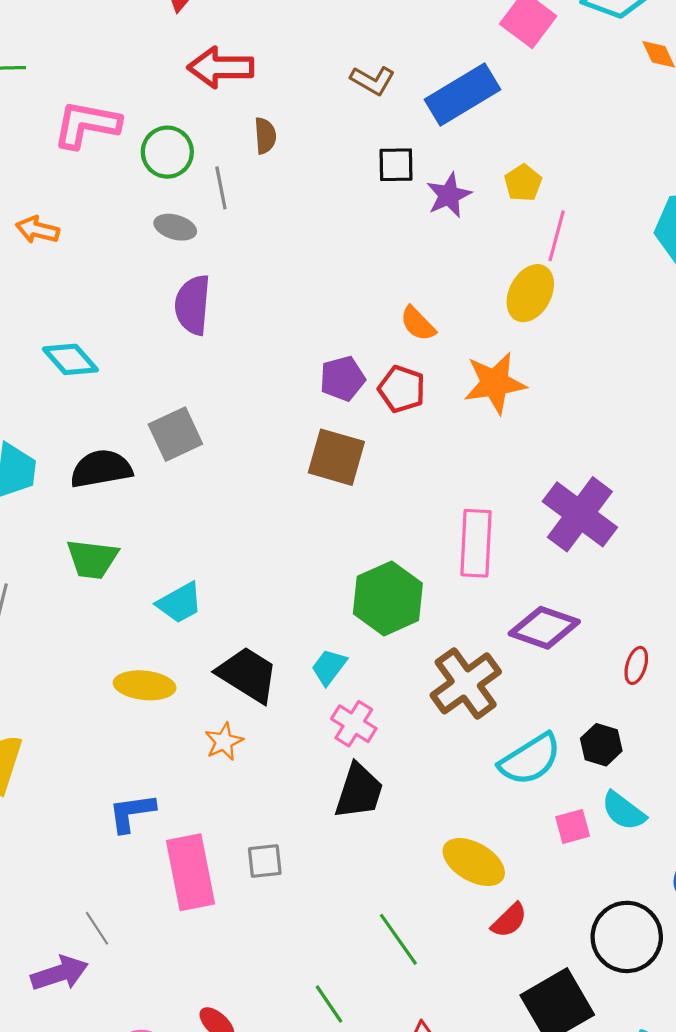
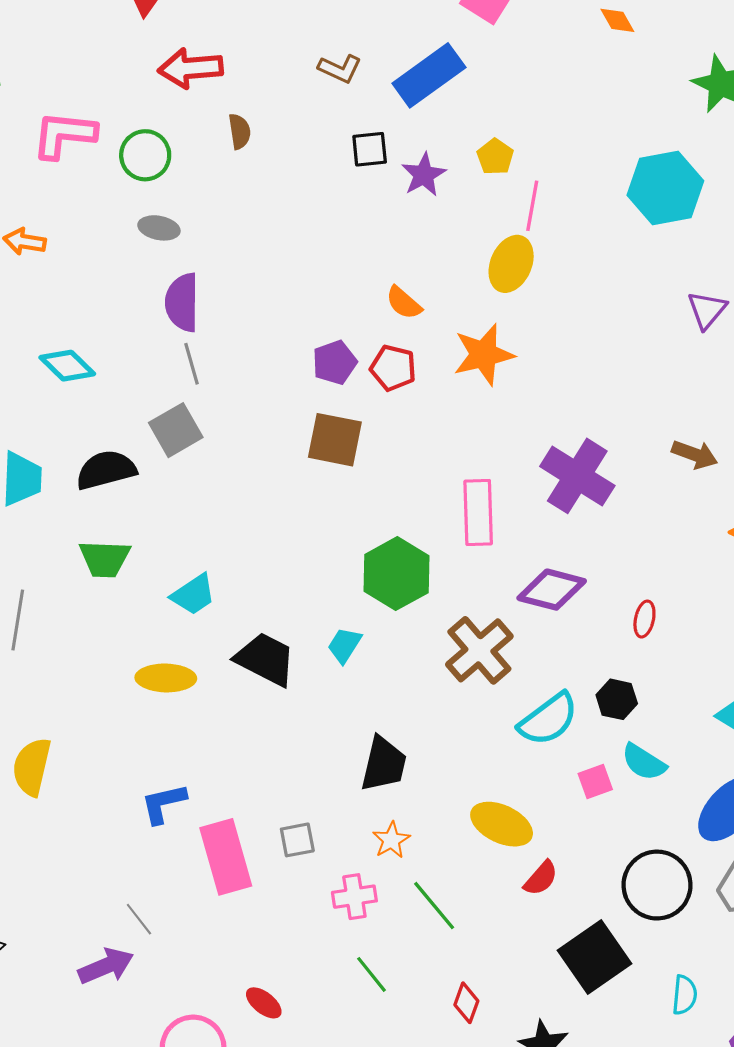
gray line: (221, 188) -> (191, 364), moved
pink cross: (354, 724) -> (354, 897), moved, turned -36
orange star: (224, 742) -> (391, 840), moved

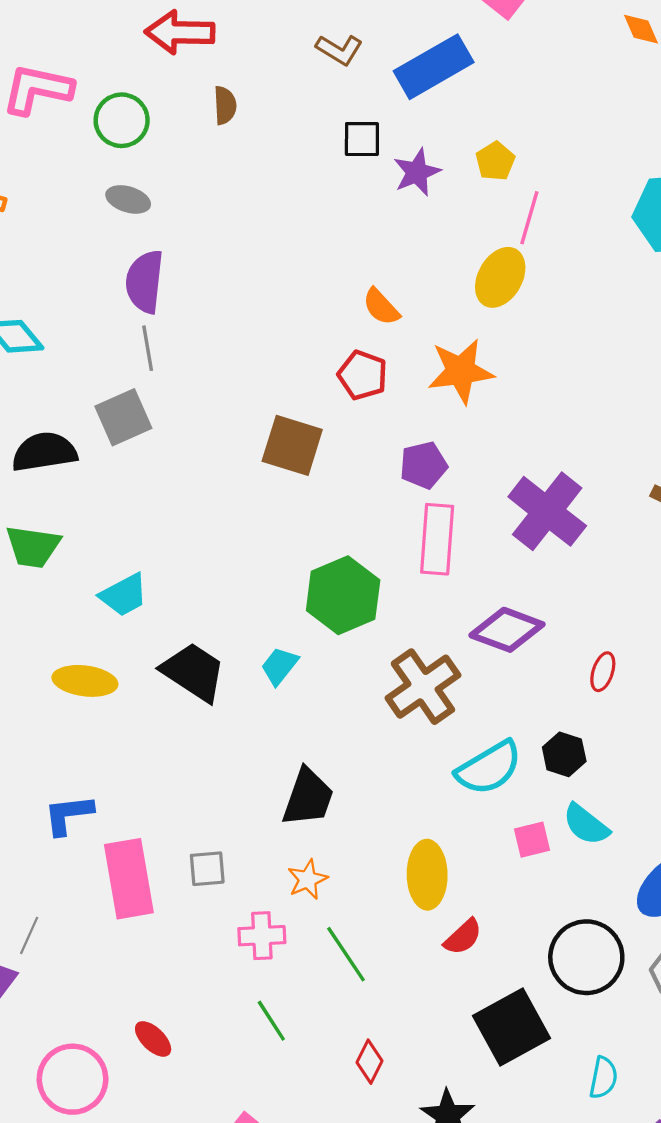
purple pentagon: (335, 362) -> (423, 465), moved
yellow ellipse: (502, 824) -> (427, 875), turned 58
gray line: (139, 919) -> (29, 935), turned 56

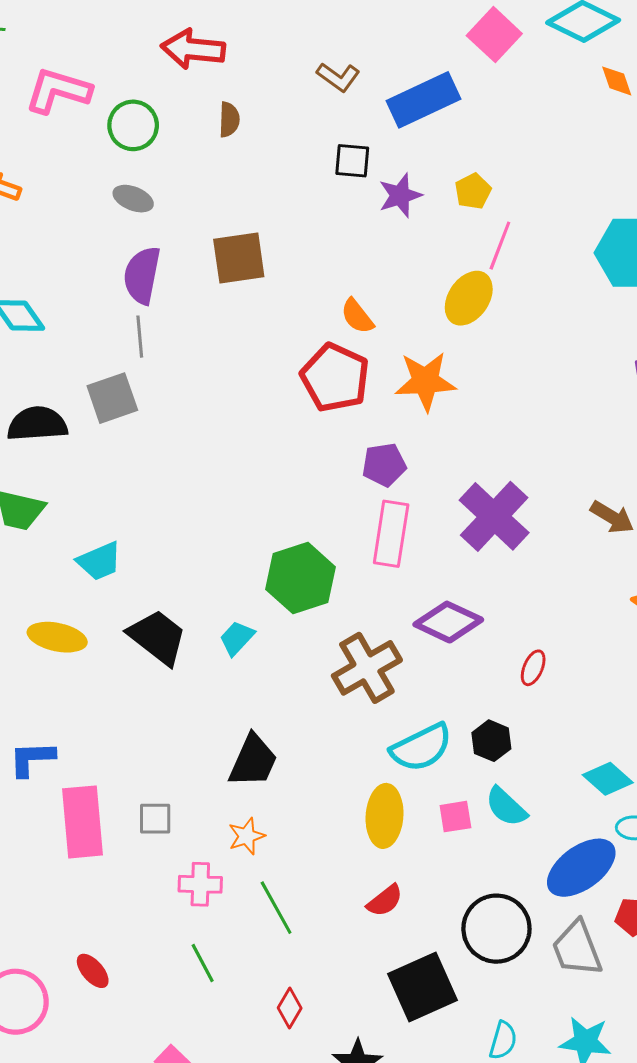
red pentagon: (363, 375) -> (335, 378), size x1.5
brown square: (292, 445) -> (239, 258), moved, turned -30
yellow ellipse: (427, 875) -> (385, 816), moved

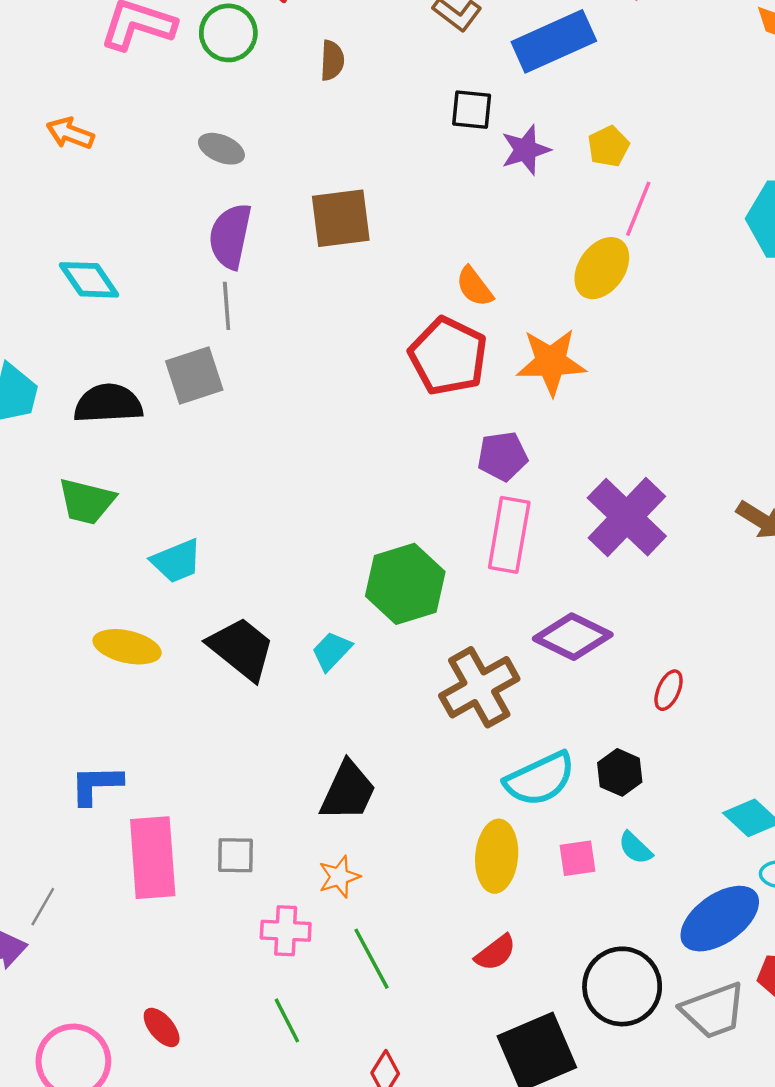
green circle: (133, 125) -> (228, 33), moved
cyan semicircle: (506, 807) -> (635, 848), size x0.7
gray trapezoid: (577, 948) -> (713, 1011), turned -90

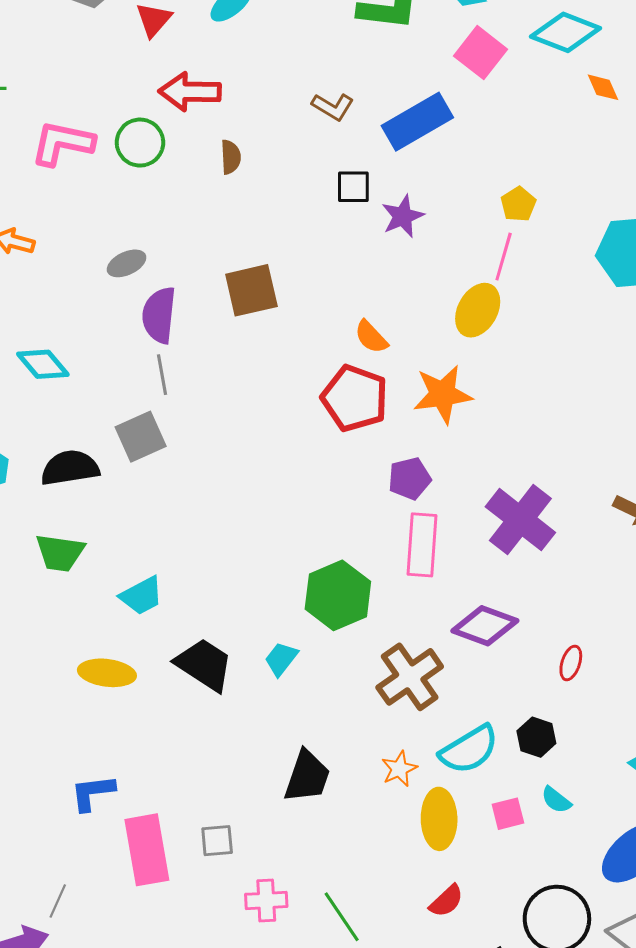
yellow pentagon: (609, 146) -> (518, 204), moved
gray ellipse: (221, 149) -> (127, 263), moved, turned -42
orange star: (339, 877) -> (399, 769), moved

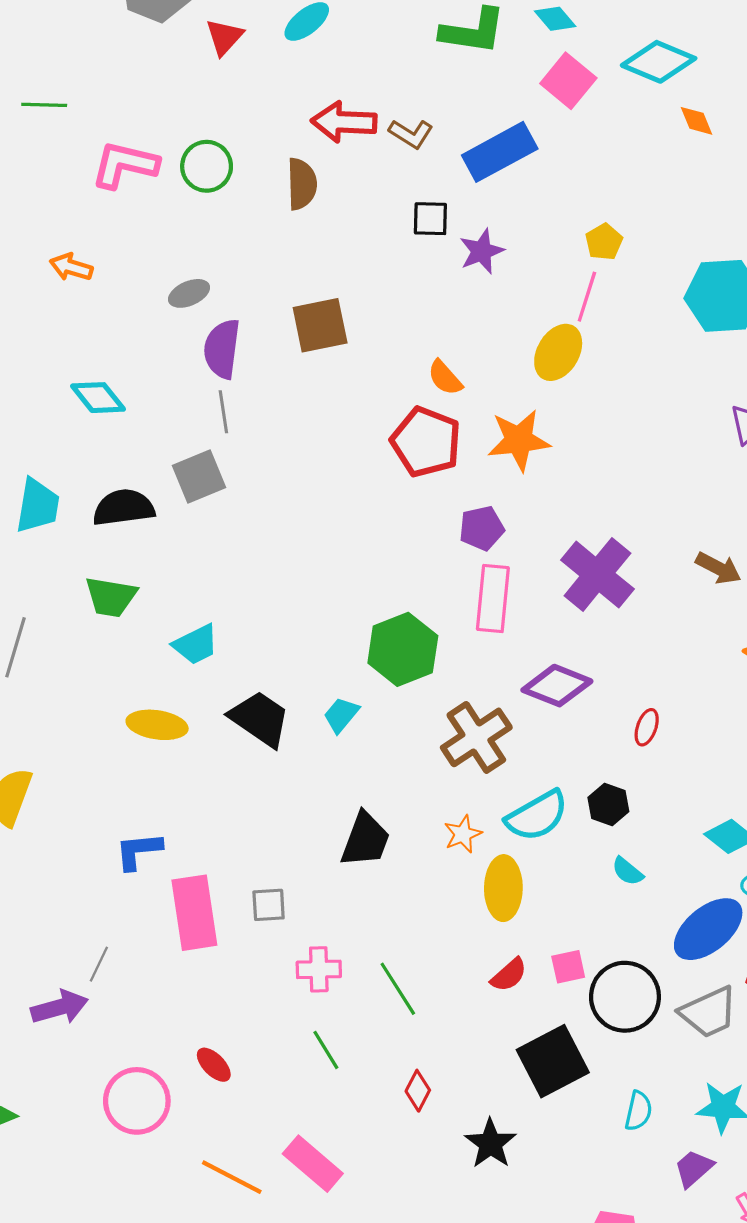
red arrow: (190, 92) -> (344, 122), moved
brown semicircle: (231, 157) -> (302, 184), size x1.4
pink square: (508, 814) -> (568, 967), moved

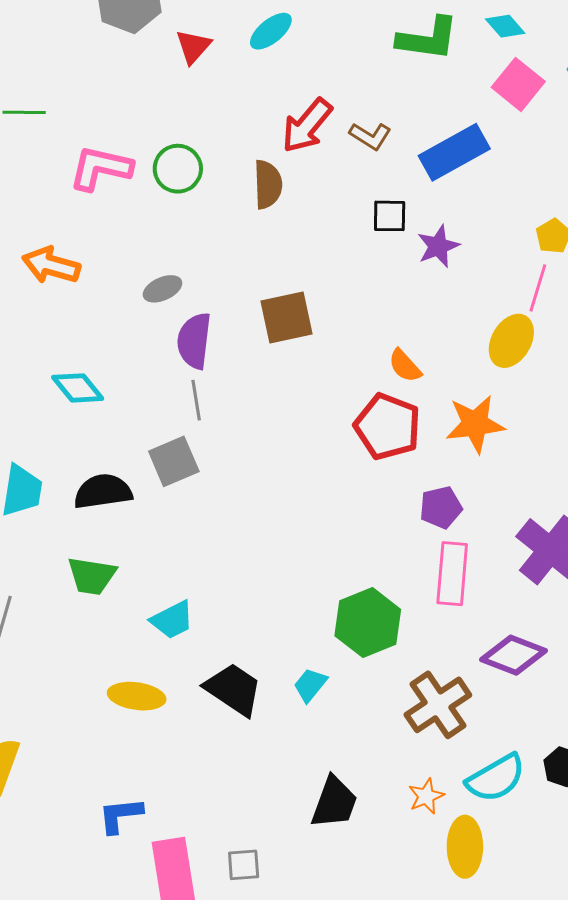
red arrow: (344, 122) -> (307, 126), turned -52
orange arrow: (71, 267) -> (51, 265), size x1.4

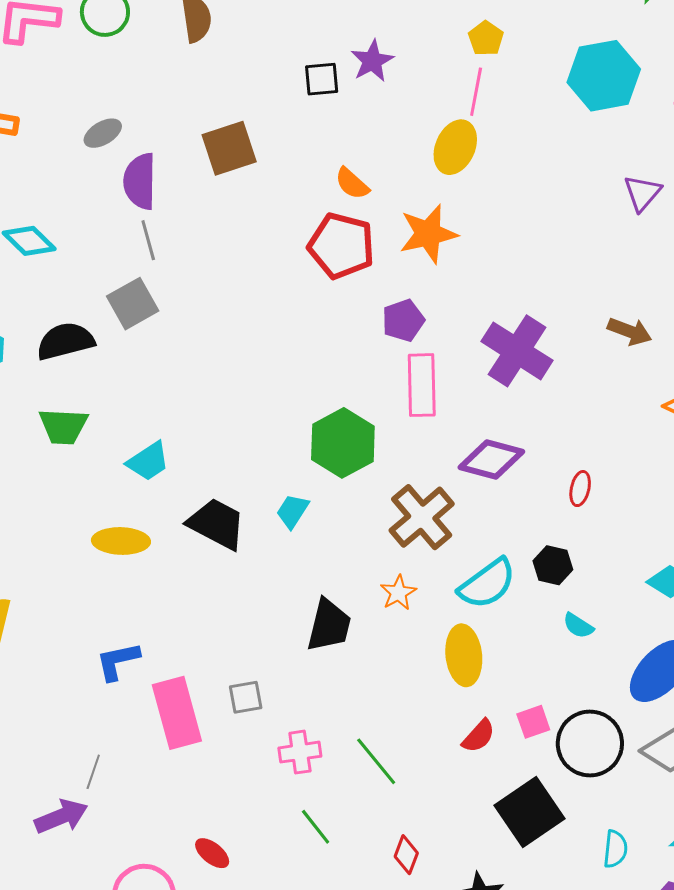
black square: (390, 216) -> (322, 79), moved
orange star: (426, 796) -> (398, 593), moved

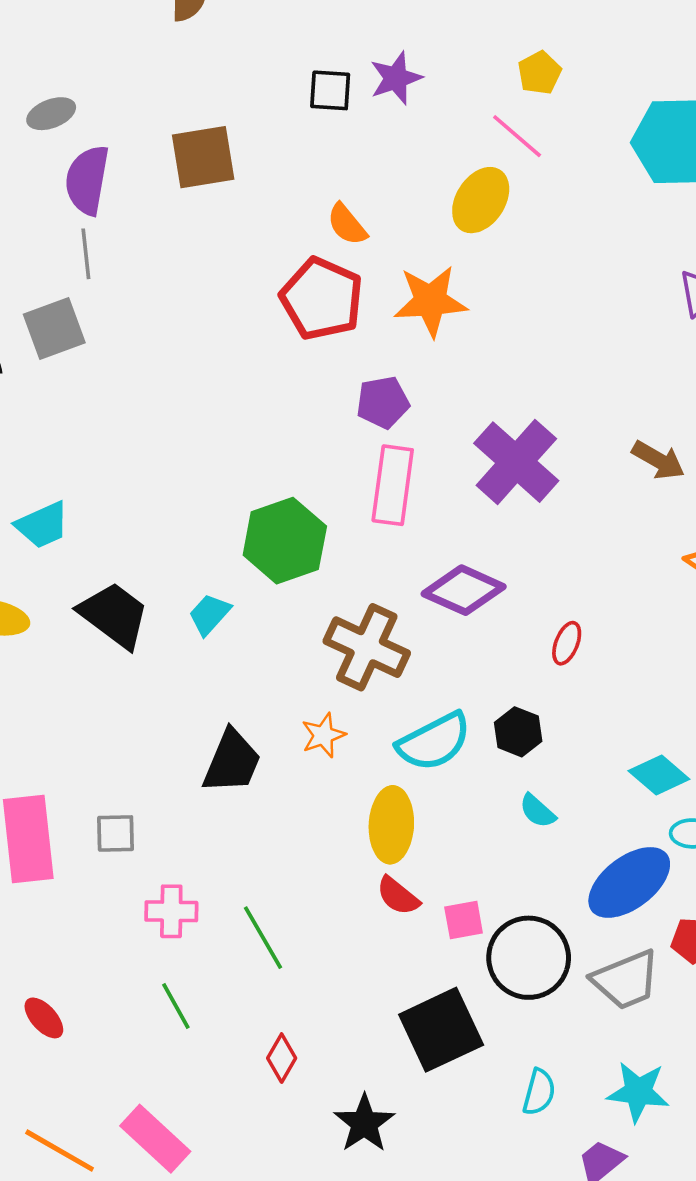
pink line: (476, 92) -> (517, 136), turned -69
brown cross: (422, 517) -> (367, 647), turned -34
red semicircle: (479, 736) -> (398, 896), moved, turned 78

